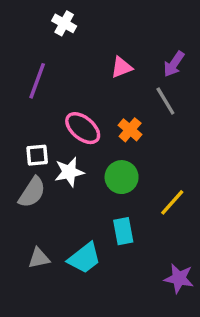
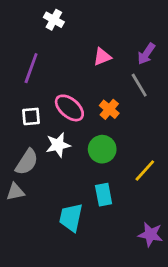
white square: (37, 155) -> (31, 116), moved
gray triangle: (39, 258) -> (15, 192), moved
cyan trapezoid: (84, 258) -> (71, 217), turned 140

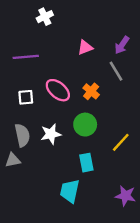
white cross: (54, 20) -> (45, 17), turned 35
purple line: (31, 68) -> (26, 57), turned 65
white star: (58, 145) -> (51, 134), moved
gray semicircle: (27, 162) -> (22, 135), turned -45
cyan trapezoid: (71, 217) -> (70, 191), moved

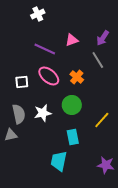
purple line: (26, 57) -> (45, 49), moved, turned 30

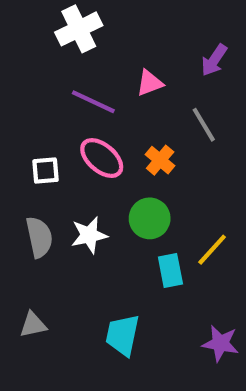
white cross: (38, 14) -> (79, 29), size x1.5
purple arrow: (103, 38) -> (214, 60), moved
gray triangle: (11, 135) -> (33, 325), moved
cyan rectangle: (73, 137) -> (170, 270), moved

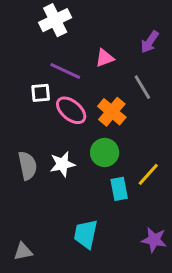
orange cross: (160, 160) -> (112, 112), size x1.4
white square: (45, 171) -> (41, 93), moved
gray triangle: (33, 325) -> (23, 251), moved

